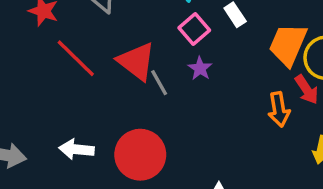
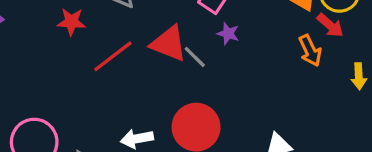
red line: (76, 58) -> (113, 56), turned -66

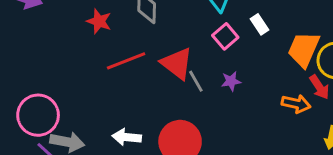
purple star: (228, 34) -> (231, 81), moved, turned 30
orange arrow: (310, 51) -> (296, 104), turned -68

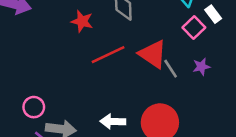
white rectangle: (259, 24) -> (213, 14), moved
pink circle: (38, 115) -> (34, 107), size x0.6

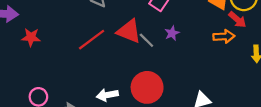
red star: (82, 21) -> (31, 37), moved

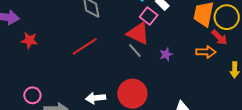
red triangle: (129, 31) -> (138, 33), moved
purple star: (172, 33) -> (166, 54), moved

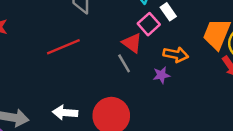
red triangle: (138, 33) -> (132, 43), size x0.7
orange arrow: (206, 52) -> (176, 55), moved

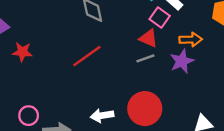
gray line: (124, 63) -> (145, 58), turned -66
purple star: (161, 75) -> (182, 61), size x1.5

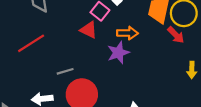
gray line: (145, 58) -> (65, 71), moved

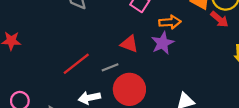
red triangle: (89, 30) -> (129, 44), moved
red line: (31, 43) -> (76, 64), moved

